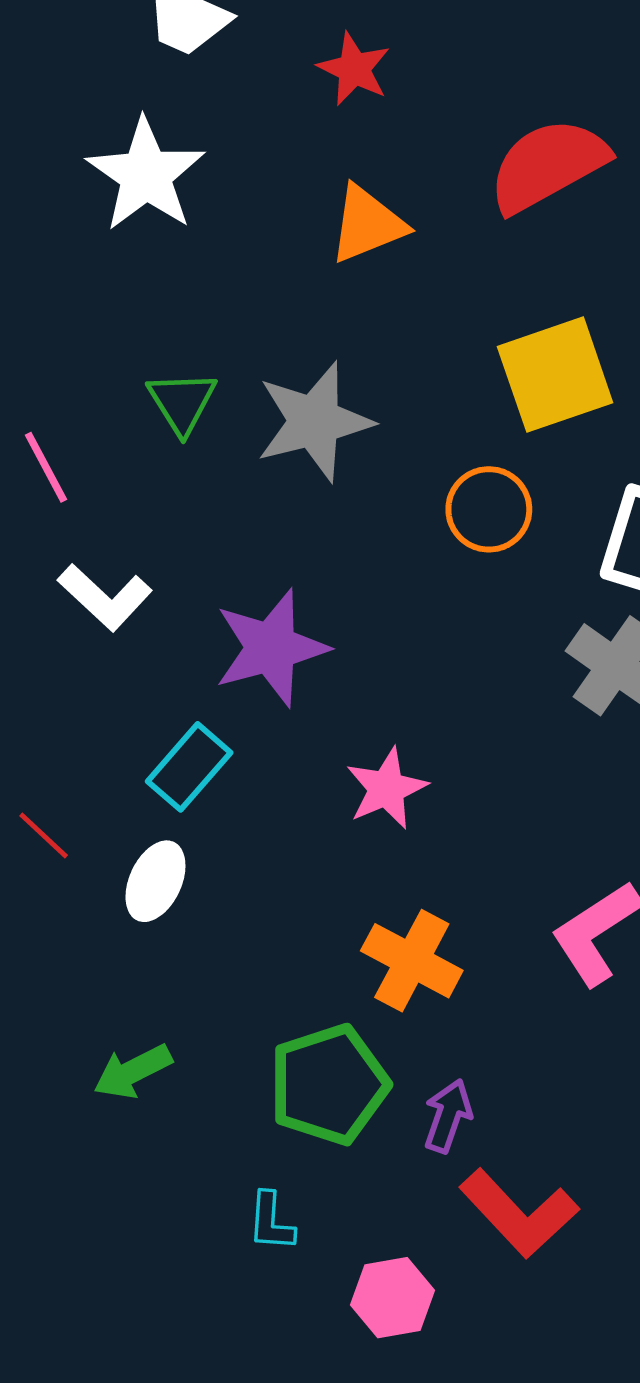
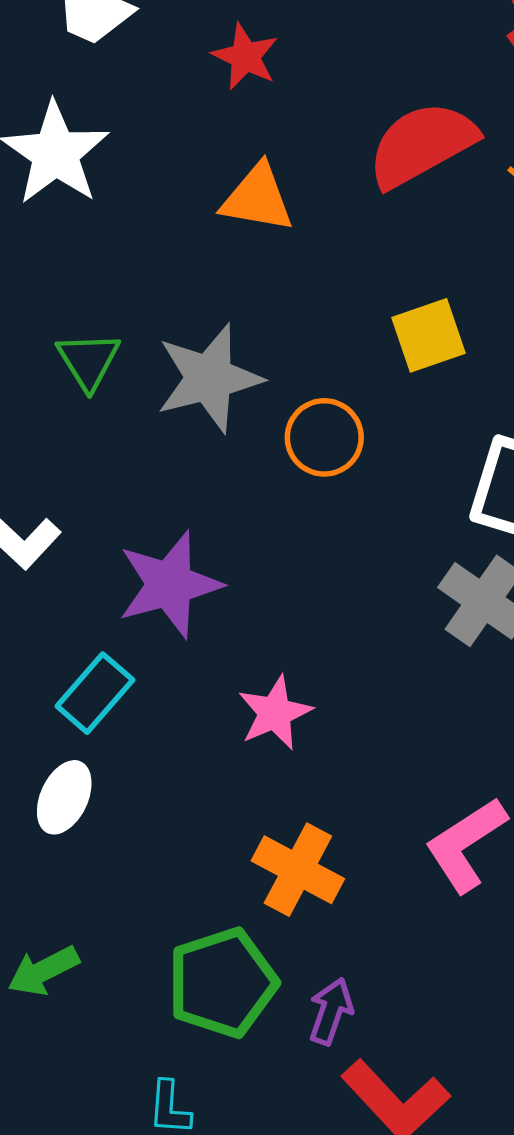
orange triangle: (367, 224) -> (257, 198), turned 32
yellow square: (555, 375) -> (428, 335), size x0.7
orange circle: (489, 509) -> (324, 437), moved

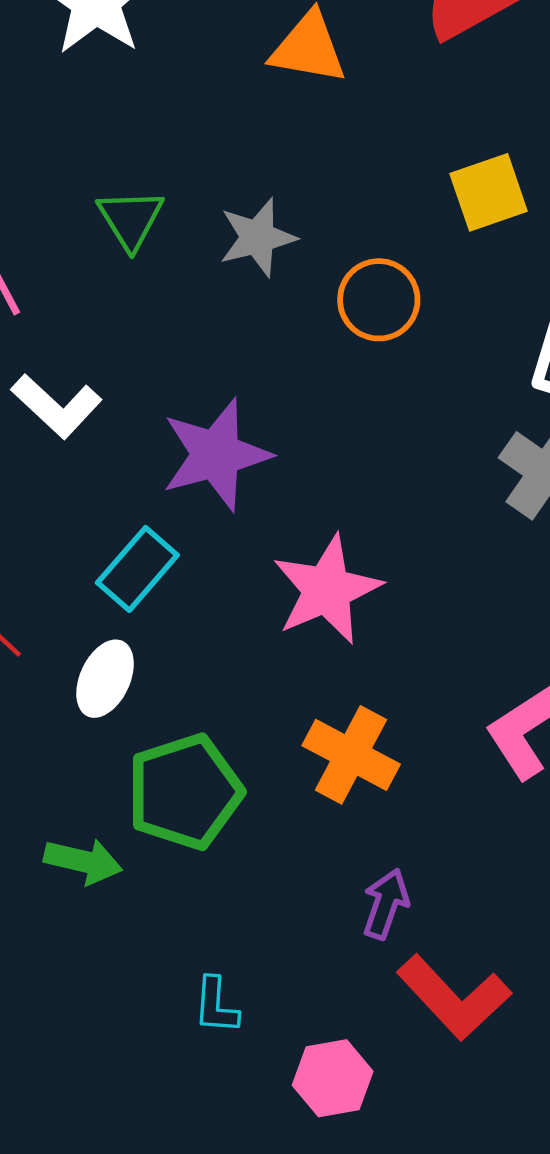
gray star: (209, 378) -> (258, 237), size x0.7
pink star: (275, 713) -> (327, 590), size x1.4
green arrow: (43, 971) -> (83, 861), turned -140
green pentagon: (222, 983) -> (185, 792), moved

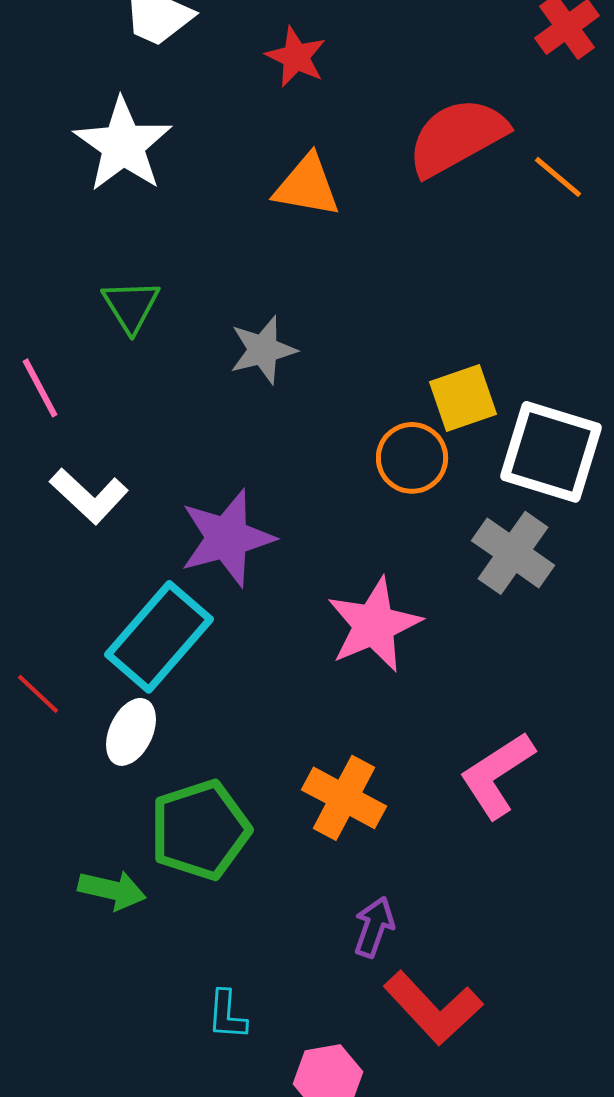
yellow square: (489, 192) -> (463, 398), moved
green triangle: (130, 219) -> (131, 306), moved
orange circle: (379, 300) -> (412, 458), moved
cyan rectangle: (137, 569) -> (159, 637), size x1.5
pink star: (327, 590) -> (374, 625), moved

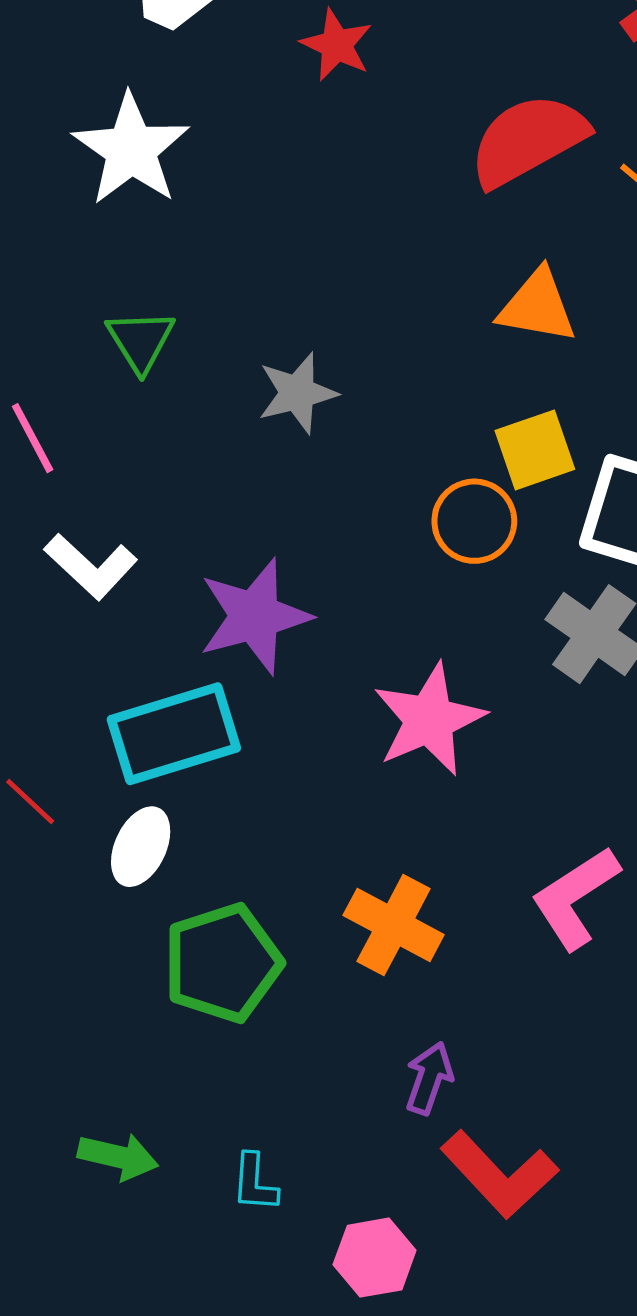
orange triangle: (307, 186) -> (537, 306), moved
cyan rectangle: (159, 637) -> (174, 734), turned 32
green arrow: (112, 890) -> (118, 1157), moved

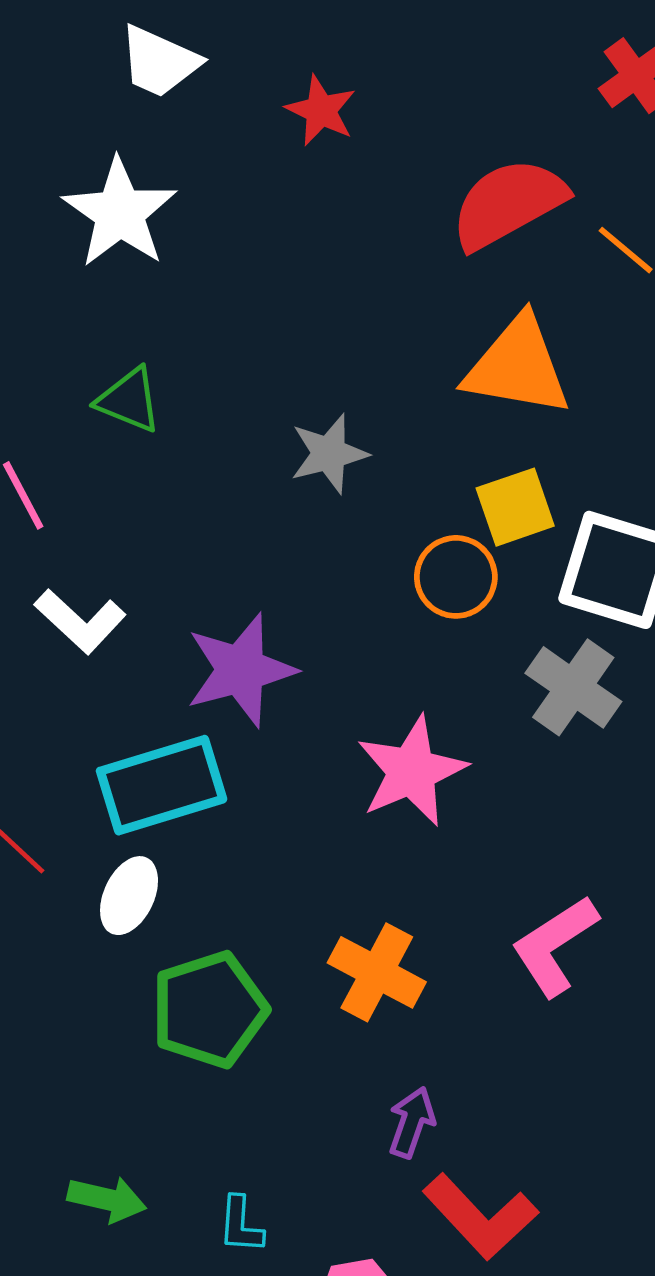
orange triangle: (537, 306) -> (517, 366), size x1.4
green triangle: (141, 341) -> (129, 400), turned -36
gray star: (297, 393) -> (329, 454), moved

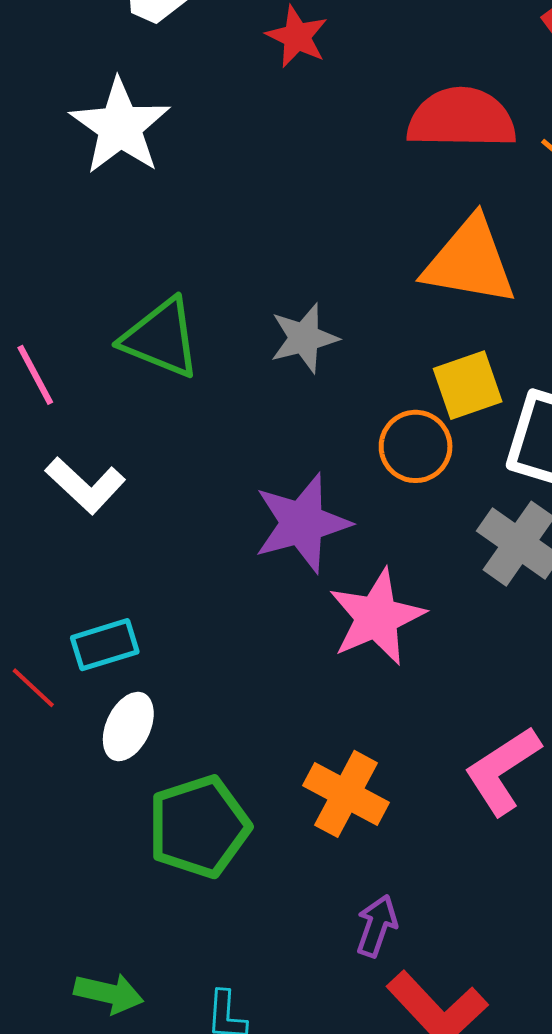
red semicircle: (508, 204) -> (462, 118), turned 30
green triangle: (129, 400) -> (161, 338), moved, size x1.4
purple star: (241, 670) -> (302, 523), moved
cyan rectangle: (162, 785) -> (105, 645), moved, size x0.6

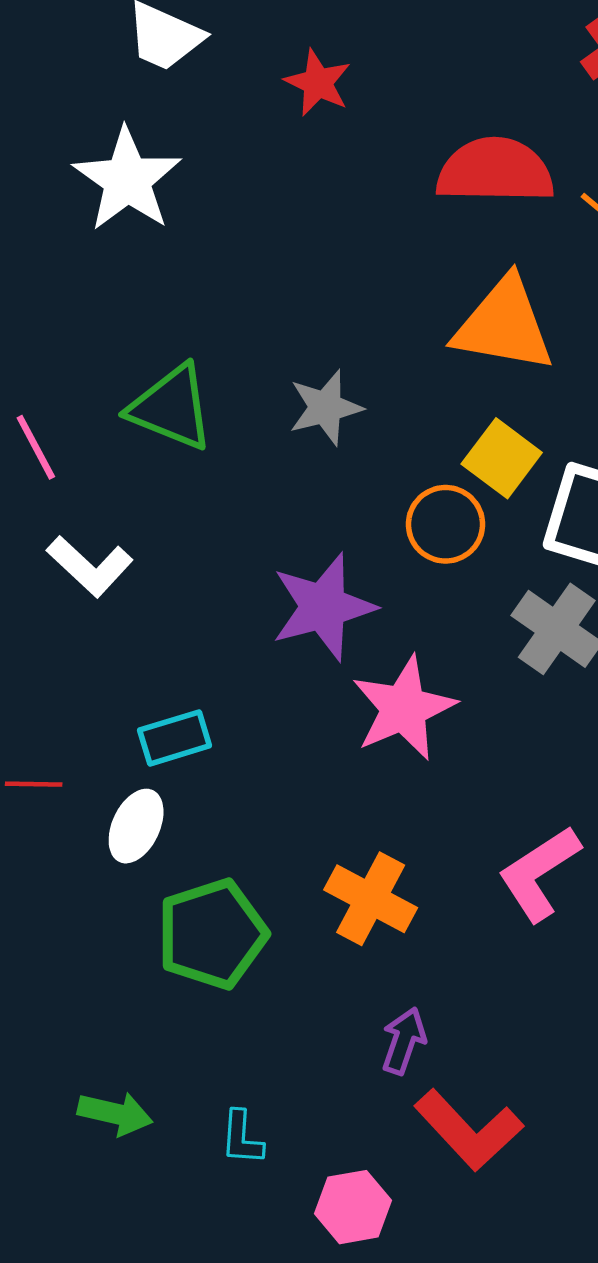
yellow square: (468, 385) -> (502, 458), turned -34
cyan rectangle: (105, 645) -> (175, 738), moved
red line: (33, 688) -> (34, 784), turned -42

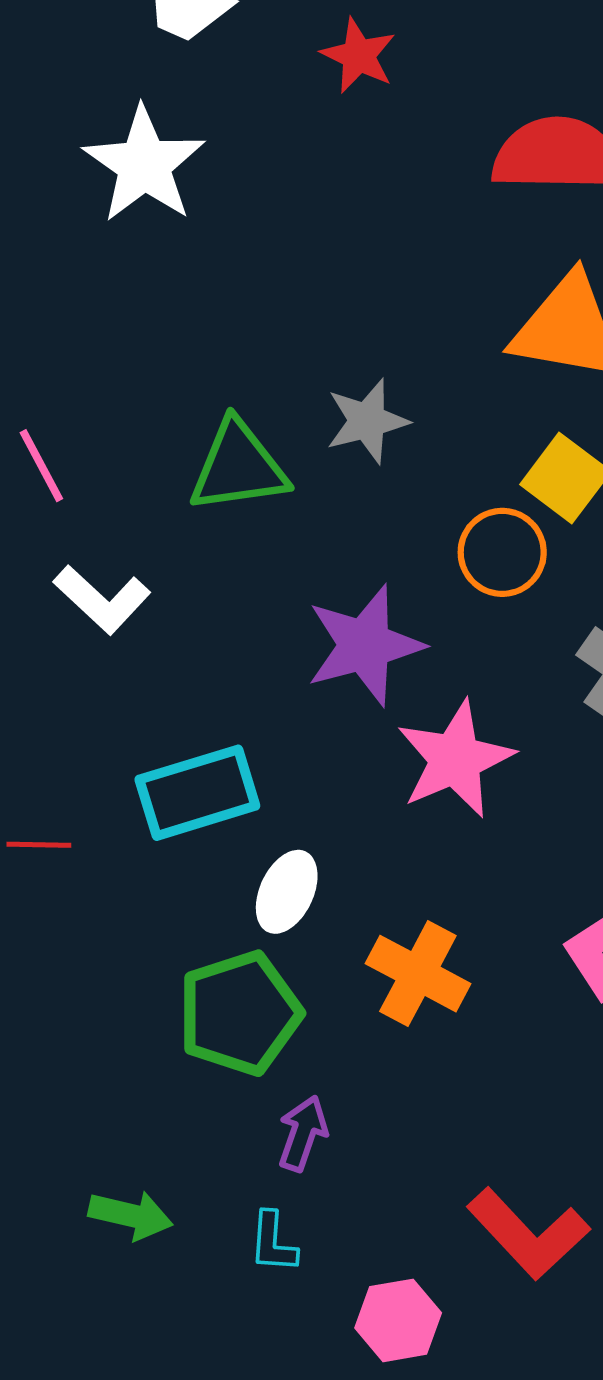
green triangle: (171, 408) -> (238, 467), moved, turned -30
cyan rectangle: (175, 738) -> (197, 793), size x1.5
white ellipse: (136, 826) -> (287, 892), moved
purple arrow: (404, 1041) -> (303, 1133), moved

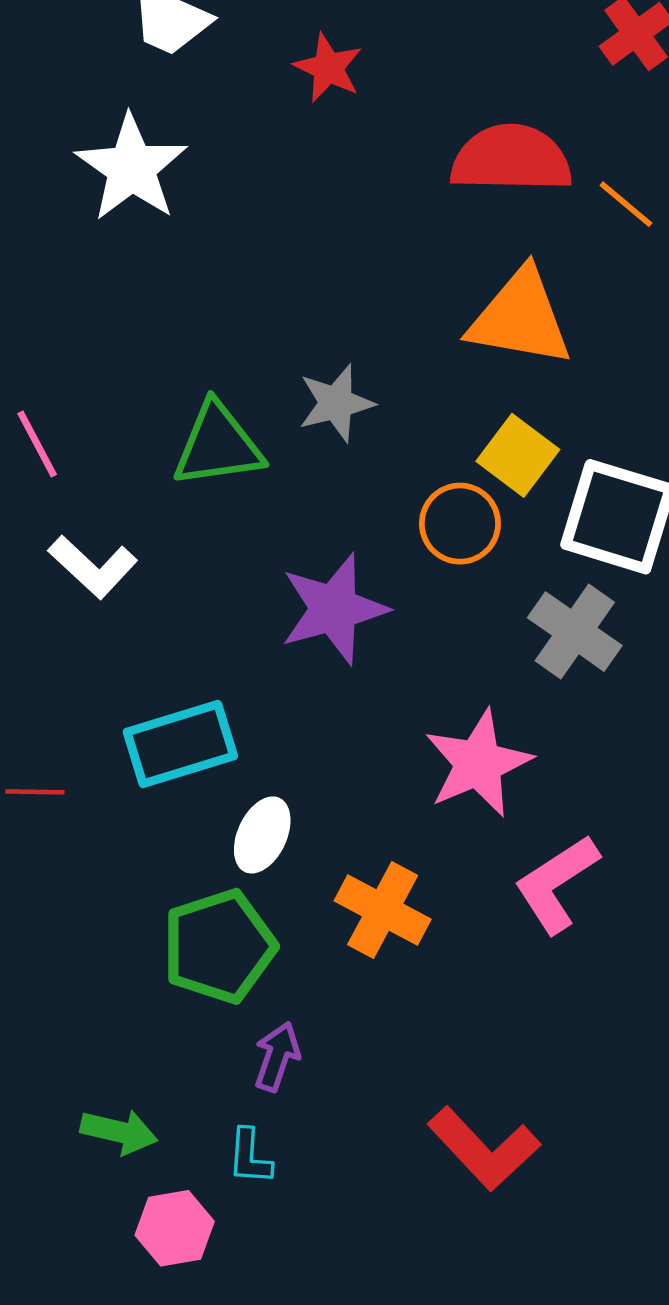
pink star: (455, 759) -> (478, 763), moved
pink hexagon: (398, 1320) -> (175, 1228), moved

